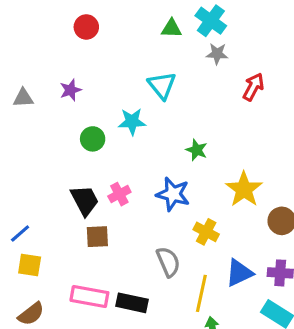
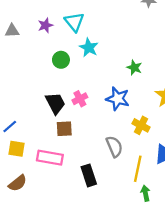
cyan triangle: (162, 85) -> (74, 22), moved
cyan star: (132, 122) -> (89, 48), turned 30
pink rectangle: (89, 297) -> (50, 158), moved
black rectangle: (132, 303) -> (89, 175), turned 60

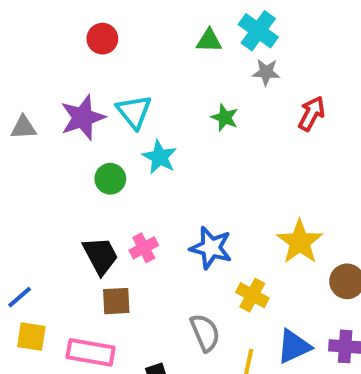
purple star: (45, 25) -> (83, 118), size x1.6
green star: (134, 68) -> (225, 118), moved

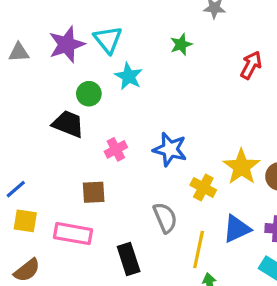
red arrow: (312, 114) -> (251, 65), moved
green star: (225, 118) -> (181, 44), turned 30
yellow star: (300, 242) -> (241, 167), moved
black trapezoid: (100, 256) -> (68, 124), moved, turned -40

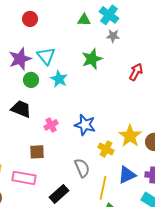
green star: (181, 44) -> (92, 59), size x1.5
green circle: (89, 94) -> (31, 80), moved
black rectangle: (129, 259) -> (59, 194), turned 66

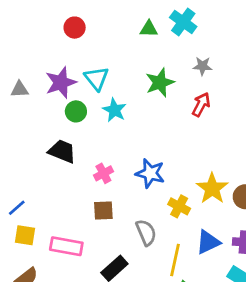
gray star: (113, 36) -> (202, 66), moved
red arrow: (136, 72) -> (201, 105), moved
brown square: (37, 152) -> (103, 210), moved

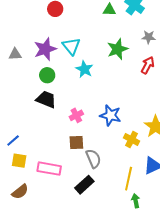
green circle: (76, 111) -> (47, 75), moved
gray semicircle: (146, 233) -> (93, 159), moved

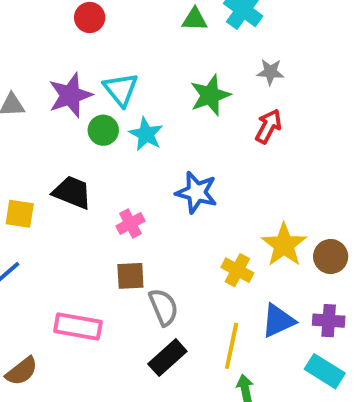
green circle: (47, 75) -> (103, 130), moved
blue star: (110, 115) -> (197, 192), moved
yellow square: (19, 161) -> (20, 214), moved
black rectangle: (84, 185) -> (167, 358), moved

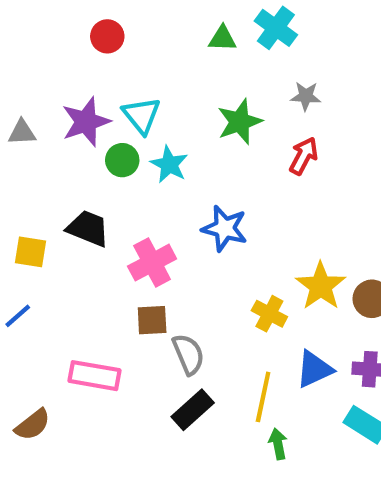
pink cross: (130, 223) -> (152, 263), size x1.5

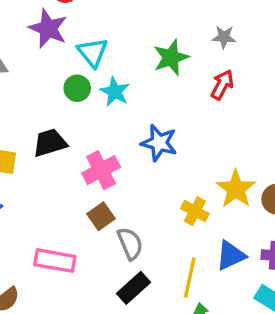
purple star: (86, 122) -> (48, 28), moved, turned -30
black trapezoid: (88, 228) -> (50, 143), turned -39
brown square: (152, 320) -> (101, 216), turned -32

